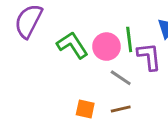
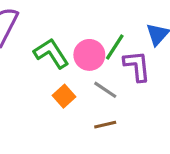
green line: (129, 39) -> (115, 47), turned 40
orange square: (85, 109) -> (64, 96), moved, turned 36

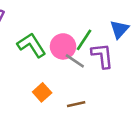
gray line: (105, 90) -> (75, 61), moved
orange square: (64, 96) -> (42, 92), moved

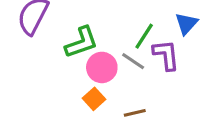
green L-shape: (32, 45) -> (81, 42), turned 104
pink circle: (63, 46) -> (102, 67), moved

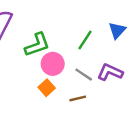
purple L-shape: (166, 55) -> (110, 72), moved, turned -60
gray line: (133, 61) -> (84, 75), moved

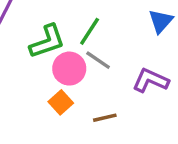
green line: (85, 40) -> (90, 31), moved
gray line: (84, 75) -> (98, 60), moved

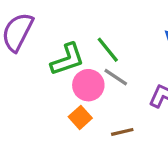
green line: (90, 31) -> (108, 50), turned -72

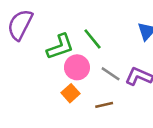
gray line: (116, 77) -> (111, 74), moved

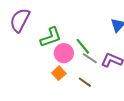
green line: (92, 39) -> (83, 46), moved
brown line: (104, 105) -> (85, 82), turned 48

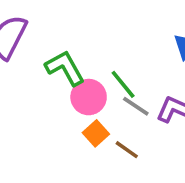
green L-shape: (51, 37) -> (65, 68), turned -100
orange square: (59, 73) -> (96, 133), moved

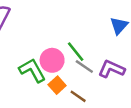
green L-shape: (65, 68) -> (32, 70), moved

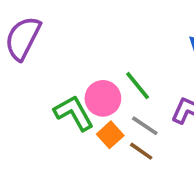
gray line: (84, 67) -> (145, 126), moved

